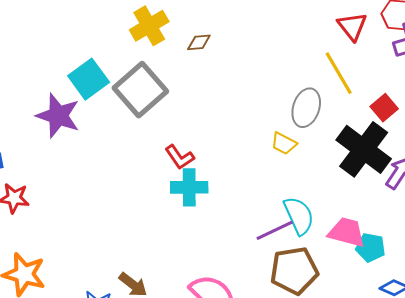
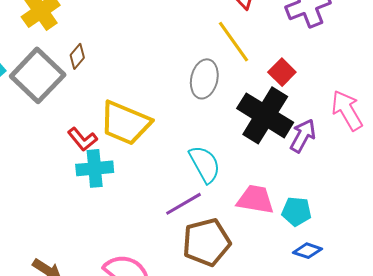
brown diamond: (199, 42) -> (77, 56), moved, turned -40
yellow trapezoid: (284, 143) -> (125, 123), moved, size x2.0
cyan semicircle: (299, 216) -> (205, 164), moved
cyan pentagon: (370, 248) -> (296, 211), moved

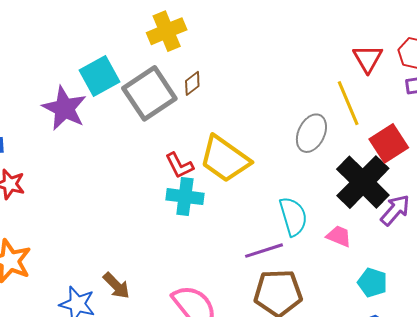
red square: (282, 72) -> (389, 143), size x1.4
pink trapezoid: (255, 199) -> (339, 236), moved, size x0.7

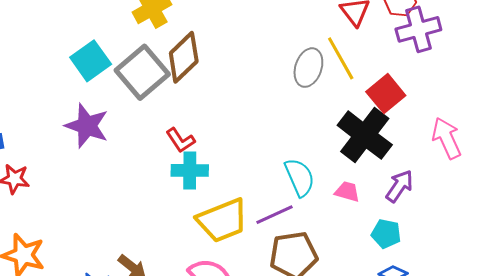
brown diamond: (192, 83) -> (184, 57), size x2.0
purple star: (64, 108) -> (87, 126), moved
gray ellipse: (311, 133) -> (308, 68), moved
yellow trapezoid: (225, 159) -> (222, 220), moved, turned -50
purple arrow: (395, 210) -> (399, 186), moved

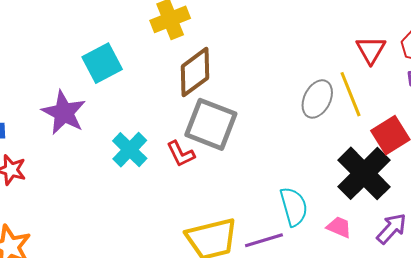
gray square: (142, 72) -> (211, 124), moved, turned -36
purple star: (87, 126) -> (64, 113), moved
cyan cross: (190, 170) -> (130, 150), moved, turned 36

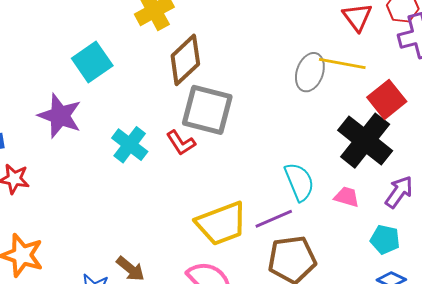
yellow line: (350, 94) -> (342, 63), turned -51

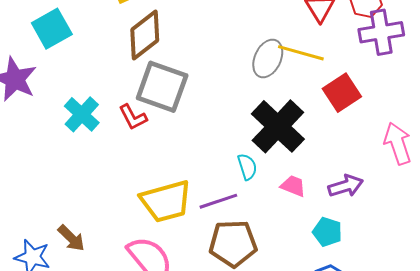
black cross: (365, 141) -> (278, 126), moved
cyan semicircle: (299, 182) -> (247, 167), size x0.7
purple arrow: (399, 192) -> (346, 186), turned 32

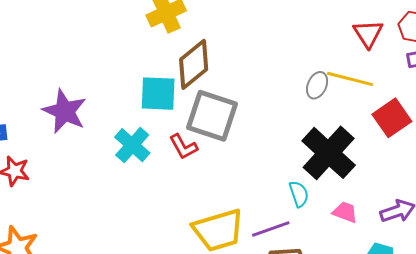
cyan square: (52, 29) -> (158, 94), moved, turned 33
gray ellipse: (268, 58) -> (317, 85), size x0.7

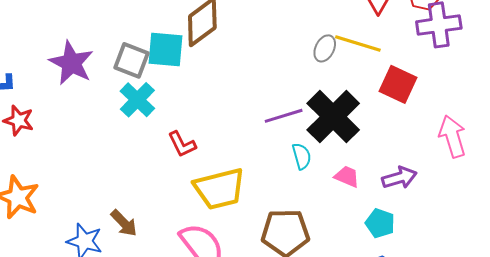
gray square: (212, 116) -> (131, 60), moved, size x0.7
red square: (392, 118) -> (398, 84), turned -33
red L-shape: (183, 147) -> (182, 144), moved
purple line: (271, 229) -> (284, 116), moved

